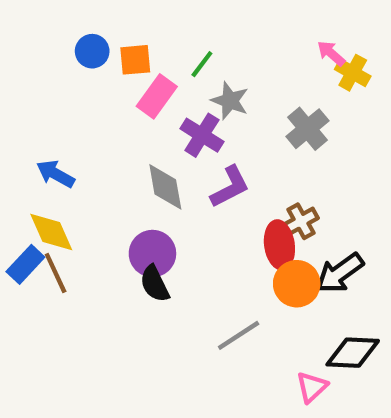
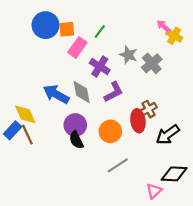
blue circle: (92, 51) -> (45, 25), size x1.6
gray star: (230, 101) -> (128, 55), moved
blue arrow: (56, 174) -> (56, 94), moved, size x1.4
orange circle: (297, 284) -> (110, 131), moved

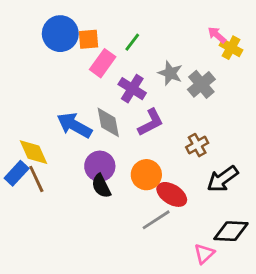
red ellipse: (138, 121) -> (172, 194), moved, turned -50

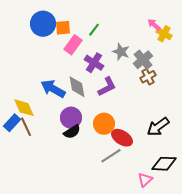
brown cross: (197, 145) -> (148, 77), moved
black semicircle: (101, 186) -> (72, 132), turned -96

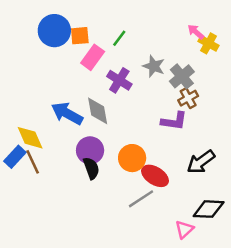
purple L-shape: (107, 87) -> (174, 121), moved, turned 35
black semicircle: (72, 132) -> (91, 168), turned -78

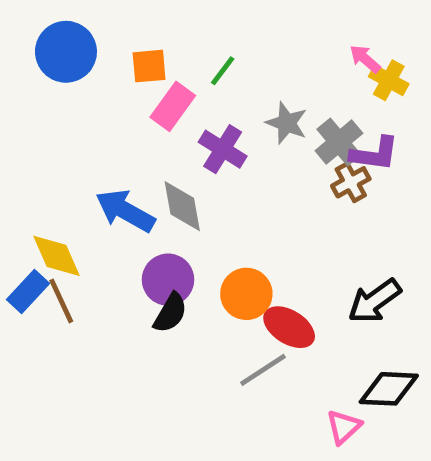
blue circle: (54, 31) -> (66, 52), moved
purple L-shape: (174, 121) -> (375, 154), moved
black semicircle: (91, 168) -> (170, 313), turned 50

